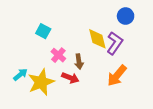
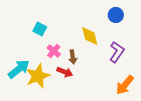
purple L-shape: (115, 43) -> (117, 52), moved
cyan arrow: (20, 75) -> (19, 69), size x1.6
orange arrow: (117, 76) -> (125, 85), moved

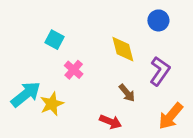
brown arrow: (73, 57) -> (127, 93), moved, turned -32
red arrow: (65, 72) -> (111, 122), moved
yellow star: (38, 76) -> (52, 104), size x0.7

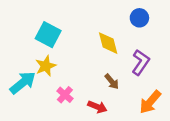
cyan square: (54, 40) -> (48, 35), size x1.5
pink cross: (74, 70) -> (65, 95), moved
yellow star: (52, 104) -> (46, 66), moved

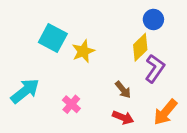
yellow diamond: (108, 43) -> (140, 47), moved, turned 60
yellow star: (46, 66) -> (83, 51), moved
red arrow: (97, 107) -> (123, 117), moved

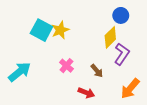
yellow star: (83, 51) -> (60, 30), moved
pink cross: (71, 104) -> (66, 66), moved
red arrow: (123, 117) -> (86, 93), moved

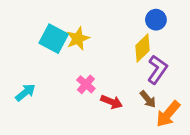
brown arrow: (97, 71) -> (148, 99), moved
cyan arrow: (20, 72) -> (25, 92), size x0.7
red arrow: (86, 93) -> (112, 102), moved

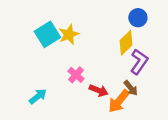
cyan square: (54, 39) -> (47, 34), turned 30
cyan arrow: (25, 92) -> (38, 96), moved
orange arrow: (168, 114) -> (119, 101), moved

